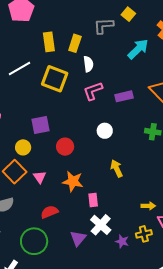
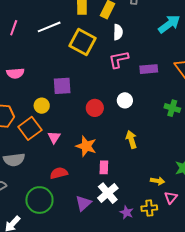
red circle: (65, 147) -> (95, 108), moved

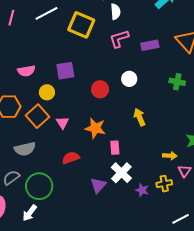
pink semicircle: (15, 73) -> (26, 71), moved
green circle: (39, 200) -> (39, 186), moved

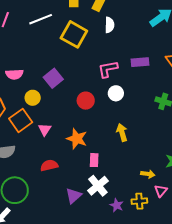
pink L-shape: (119, 39) -> (108, 69), moved
purple square: (65, 71) -> (53, 78), turned -36

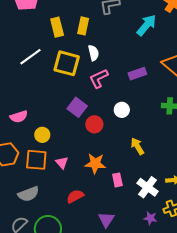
white semicircle: (109, 25) -> (94, 53), moved
pink L-shape: (108, 69) -> (99, 78), moved
purple square: (53, 78) -> (77, 107), moved
orange square: (21, 120) -> (36, 160), turned -35
white cross: (98, 186) -> (148, 187), moved

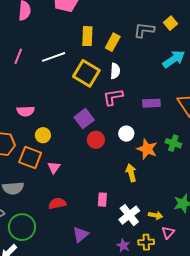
orange star: (95, 164) -> (147, 149), moved

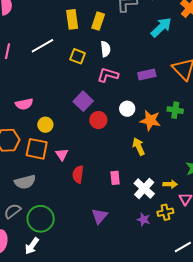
yellow square: (86, 73) -> (78, 56), size x0.6
pink L-shape: (113, 97) -> (108, 75), turned 35
red semicircle: (57, 203) -> (78, 174), moved, turned -60

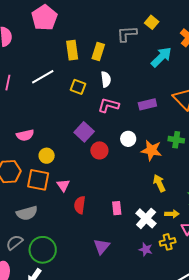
yellow arrow: (139, 147) -> (159, 183), moved

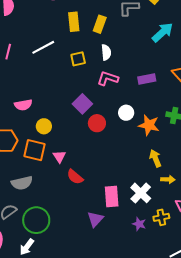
yellow square: (78, 87) -> (78, 59), turned -35
red semicircle: (80, 205) -> (75, 177), turned -60
pink rectangle: (117, 208) -> (112, 196), moved, size x1.5
yellow arrow: (172, 214) -> (168, 179), moved

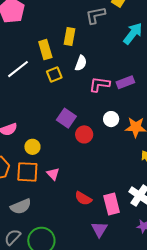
yellow rectangle: (74, 22) -> (45, 50), moved
white semicircle: (106, 52) -> (81, 63), turned 35
pink L-shape: (108, 78) -> (99, 84), moved
red semicircle: (75, 177) -> (83, 198), moved

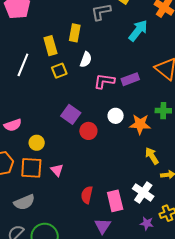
white line: (18, 69) -> (23, 65), turned -30
red semicircle: (83, 198) -> (87, 195), turned 72

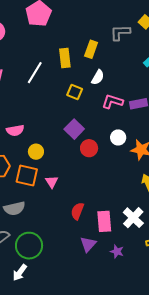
yellow square: (59, 71) -> (75, 92), moved, turned 35
purple star: (147, 223) -> (117, 251), moved

